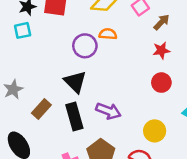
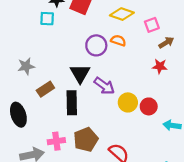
red circle: (161, 83) -> (149, 106), moved
purple arrow: (108, 111) -> (104, 86), moved
yellow circle: (155, 131) -> (128, 102), moved

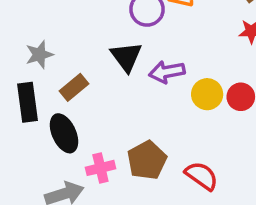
purple arrow: (104, 86) -> (167, 72), turned 140
black rectangle: (72, 103) -> (27, 102), moved
black ellipse: (18, 115) -> (64, 133), moved

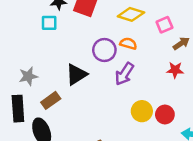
black triangle: (126, 57) -> (76, 74), moved, turned 30
purple arrow: (167, 72) -> (124, 74), moved, turned -50

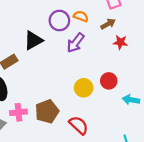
brown arrow: (181, 43) -> (108, 24), moved
yellow circle: (142, 111) -> (84, 88), moved

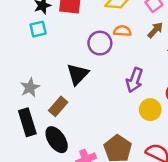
purple arrow: (76, 43) -> (134, 80), moved

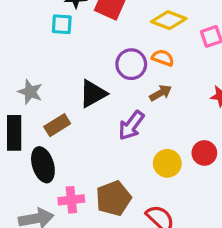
brown arrow: (155, 30) -> (161, 93), moved
purple arrow: (134, 80) -> (131, 125), moved
gray star: (30, 87) -> (30, 92), turned 30

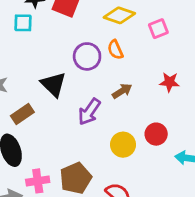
orange semicircle: (163, 58) -> (115, 50), turned -132
brown arrow: (161, 93) -> (122, 91), moved
black triangle: (93, 94) -> (53, 84), turned -44

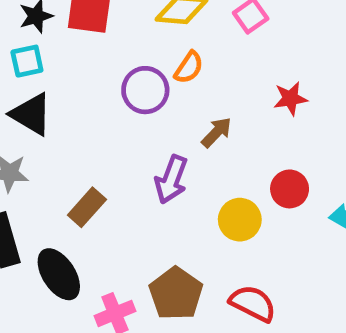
orange semicircle: (115, 50) -> (189, 67), turned -108
black triangle: (53, 84) -> (31, 114), moved
brown rectangle: (22, 114) -> (87, 207), moved

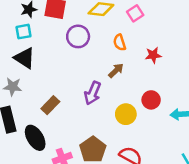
orange semicircle: (189, 67) -> (120, 42), moved, turned 126
purple circle: (145, 90) -> (78, 36), moved

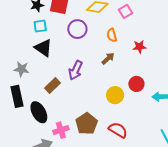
cyan square: (23, 32) -> (40, 26), moved
black triangle: (25, 58) -> (43, 48), moved
purple arrow: (93, 93) -> (76, 70), moved

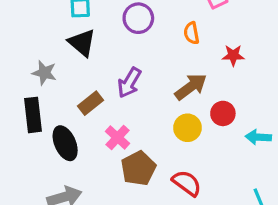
brown arrow: (108, 58) -> (191, 87), moved, size x1.5
pink cross: (61, 130) -> (118, 137), moved, turned -35

